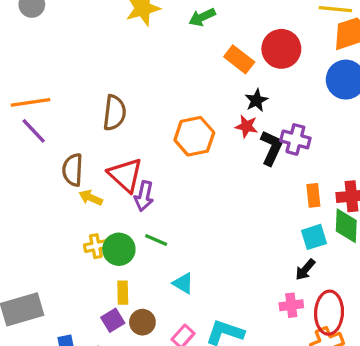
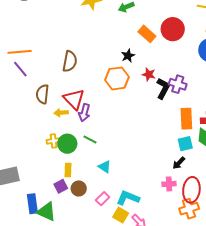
black star: (256, 100) -> (128, 56), moved
orange rectangle: (313, 195) -> (186, 119), size x1.5
yellow arrow: (91, 198) -> (61, 113), moved, turned -32

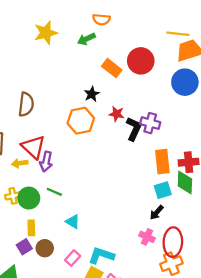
pink cross: (169, 184) -> (147, 237), turned 32

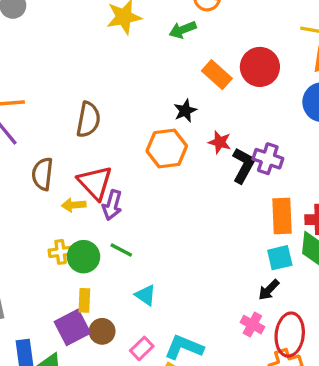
purple square: (24, 247) -> (72, 327), size x1.5

